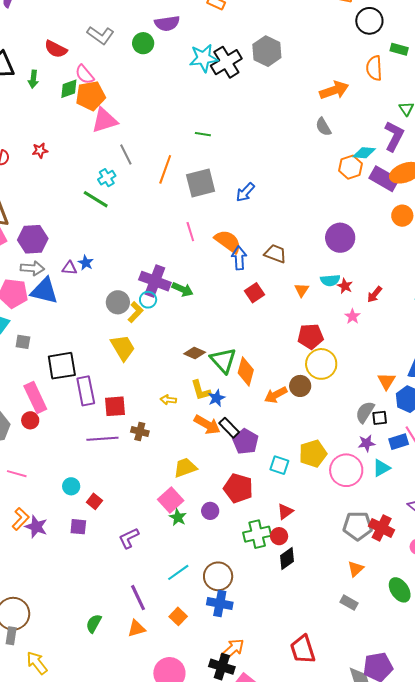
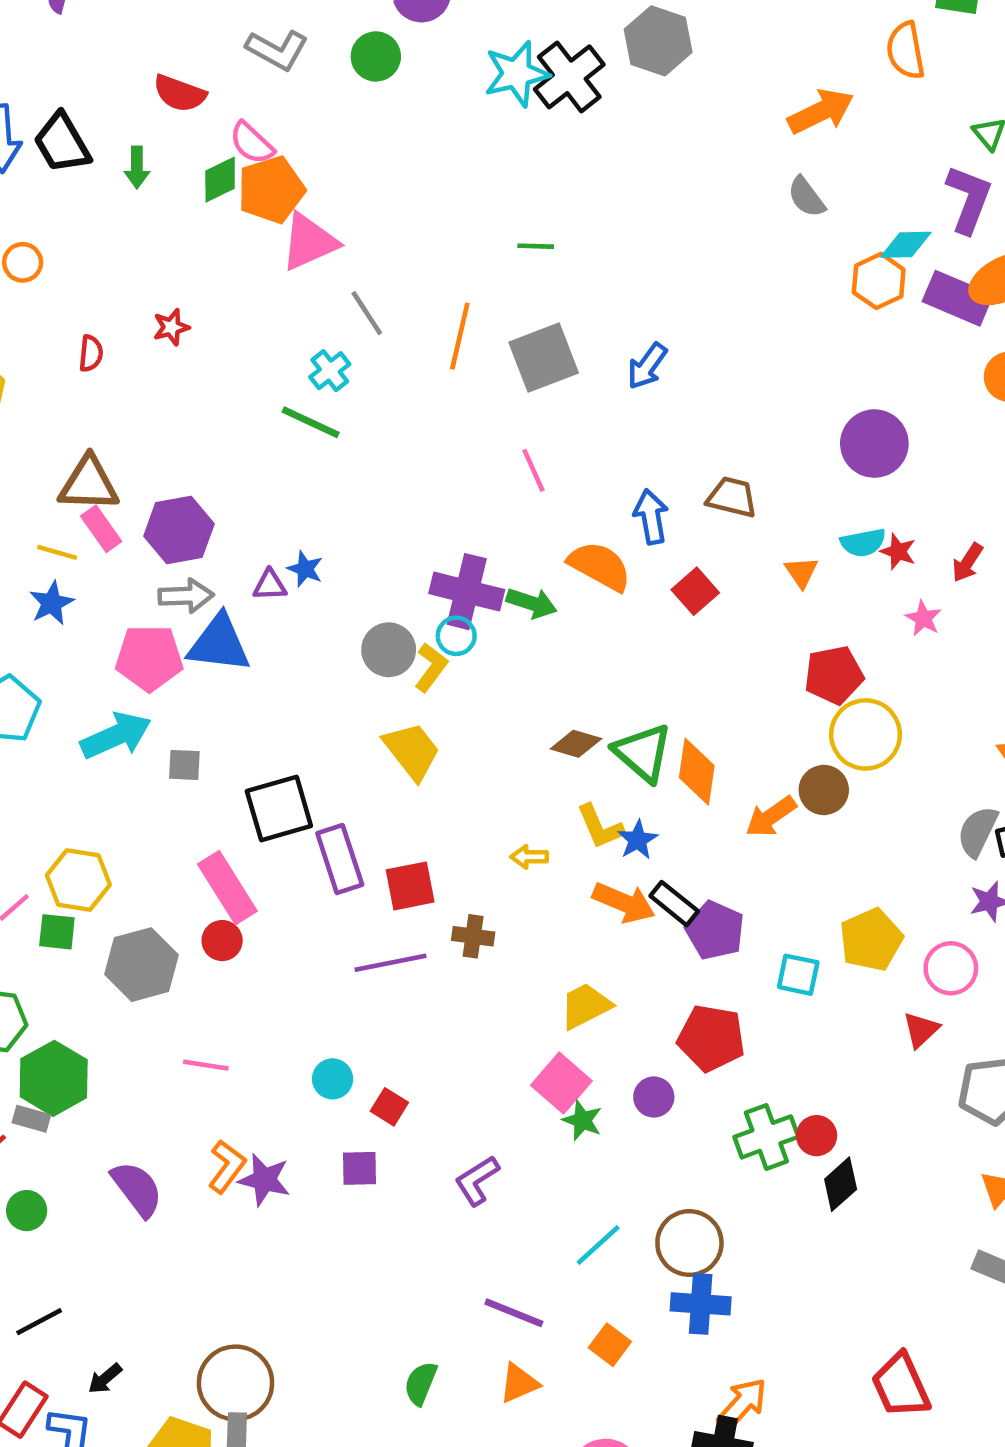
orange semicircle: (228, 241) -> (600, 566), moved
pink circle: (346, 470) -> (951, 968), size x0.7
red triangle: (285, 511) -> (921, 1030), moved
purple line: (138, 598) -> (514, 1313), turned -36

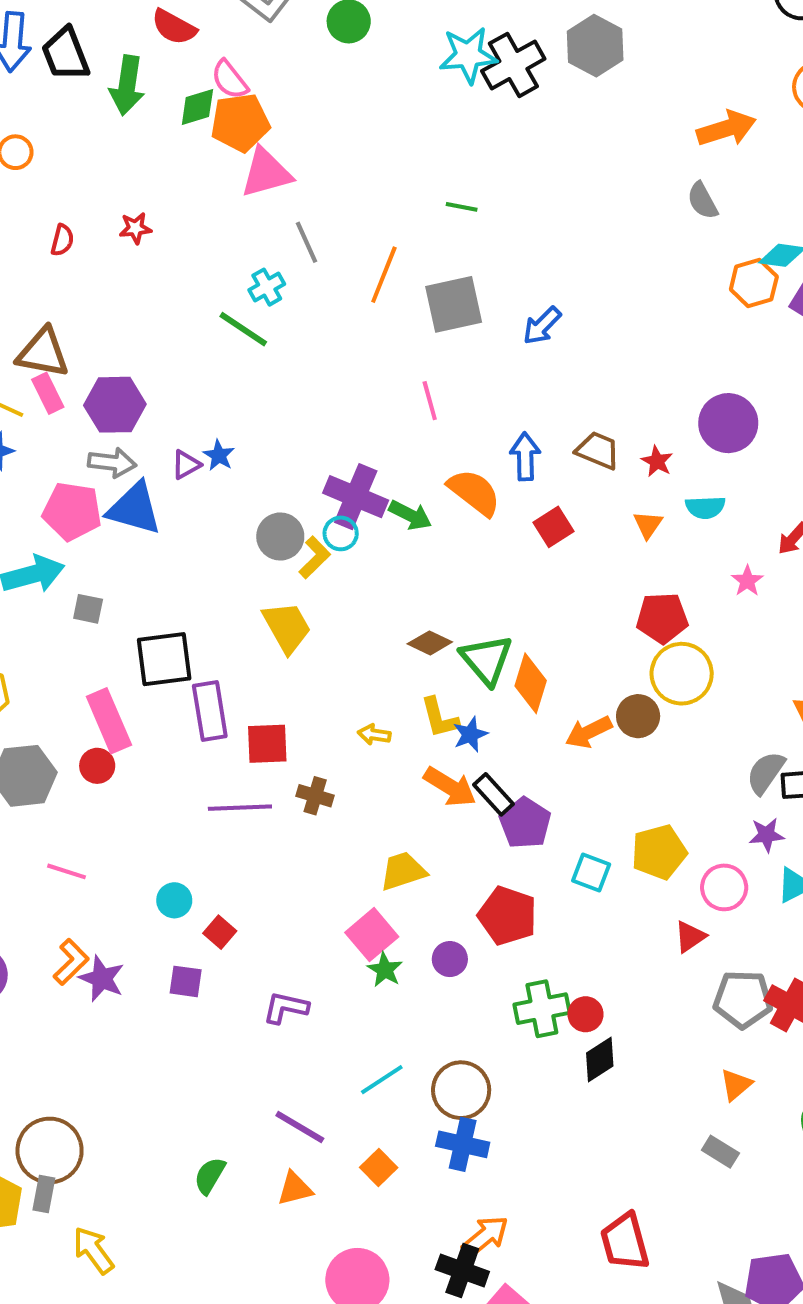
green arrow: (137, 167) -> (127, 85), size x1.6
red star: (898, 552) -> (657, 461), moved
purple triangle: (270, 585) -> (186, 465), turned -36
purple L-shape: (477, 1181) -> (286, 1008), turned 36

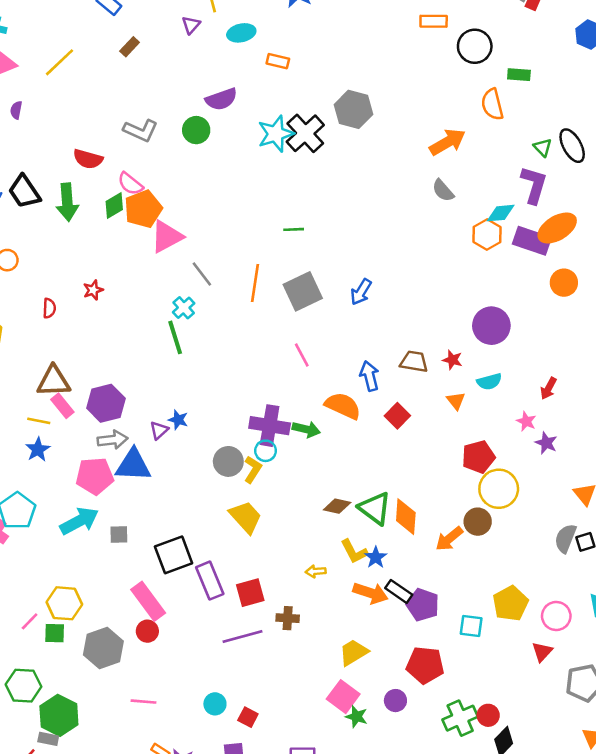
green line: (243, 329) -> (175, 337), turned 52
purple star: (767, 835) -> (546, 443), moved, turned -30

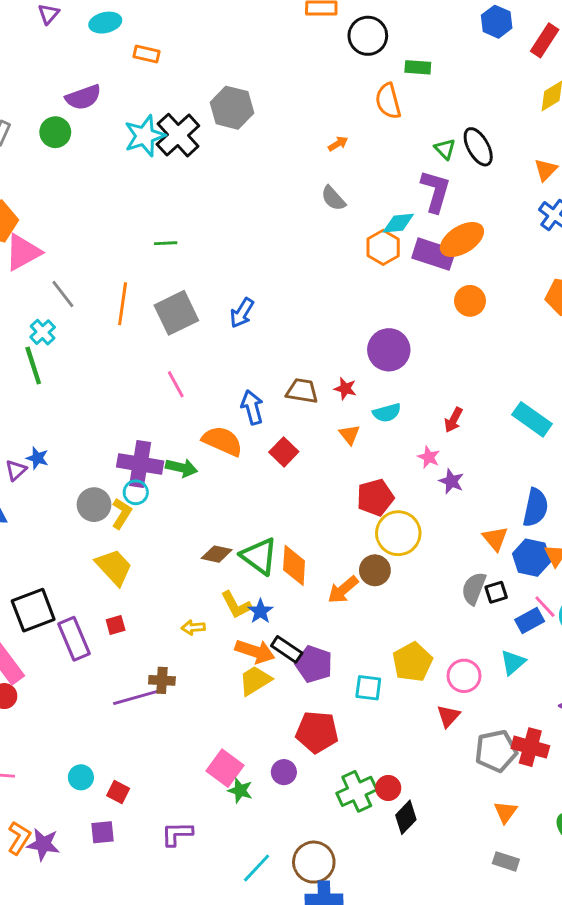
orange arrow: (447, 142) -> (338, 144), size x0.5
red square: (250, 593) -> (116, 625), moved, size x0.6
purple line: (243, 636) -> (136, 698), moved
yellow trapezoid: (353, 652) -> (255, 681), moved

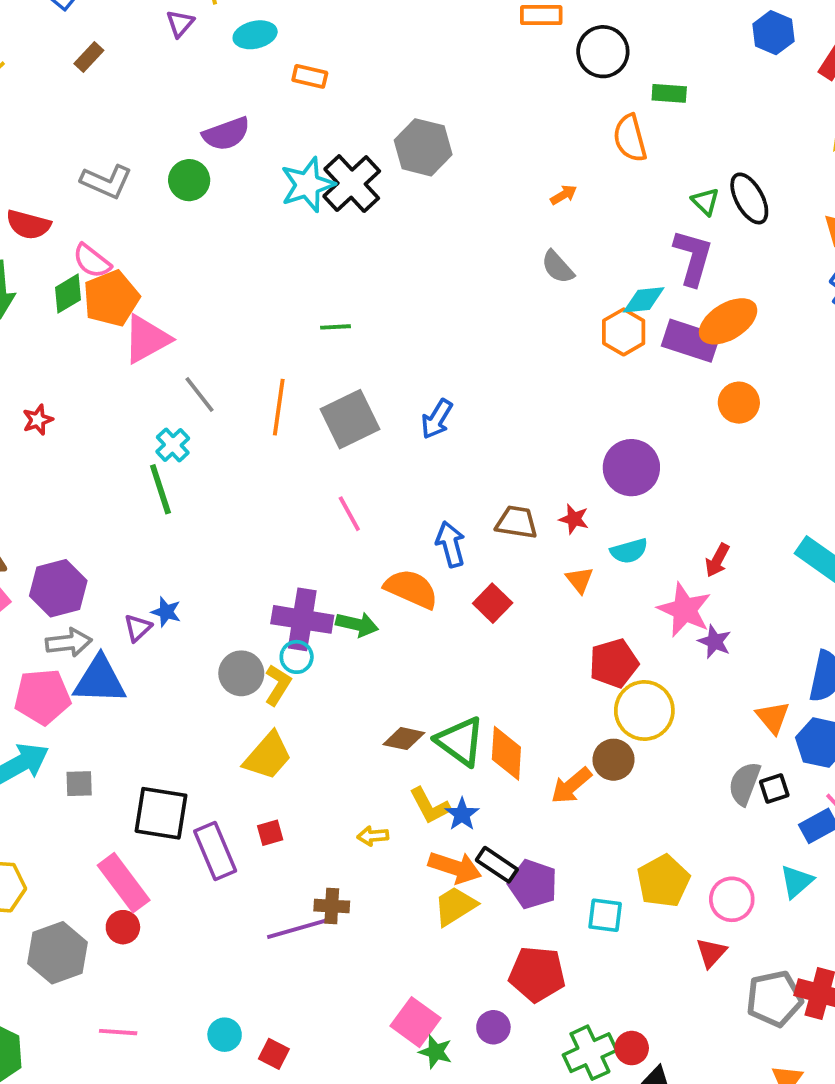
pink star: (429, 457) -> (685, 610), size x1.8
yellow trapezoid: (114, 567) -> (268, 756), turned 84
black square: (33, 610) -> (161, 813), turned 30

